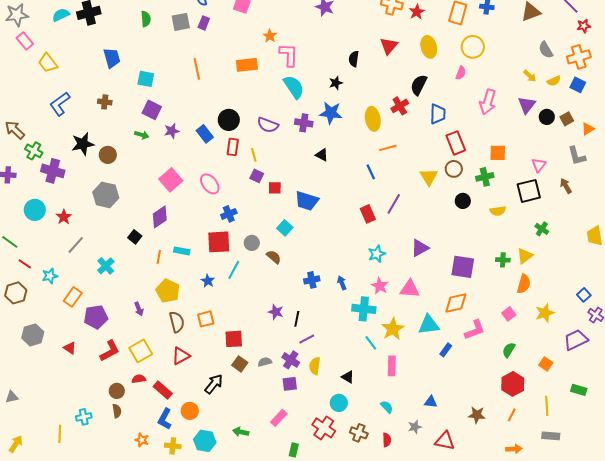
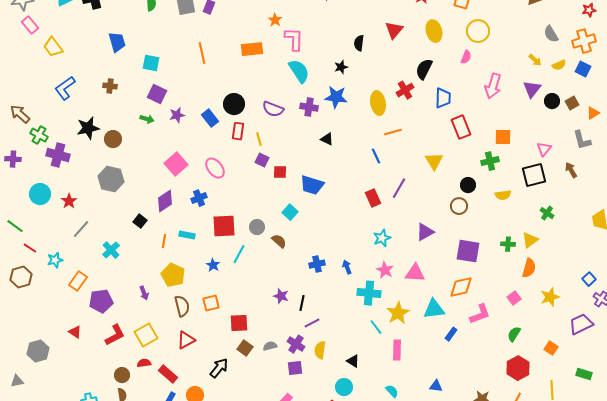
brown circle: (454, 169) -> (459, 206), moved
blue cross: (229, 214) -> (199, 198), moved
gray hexagon: (33, 335) -> (38, 351), moved

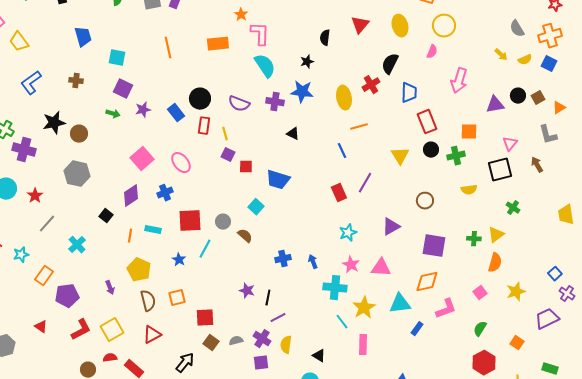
purple triangle: (532, 89) -> (495, 105), moved, turned 42
black circle: (468, 185) -> (431, 150), moved

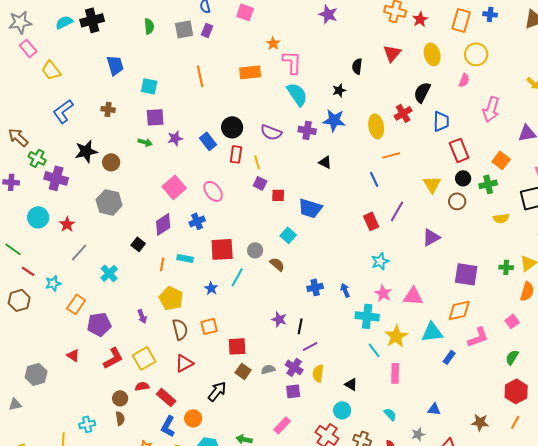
purple square: (123, 89) -> (155, 117), turned -30
orange square: (469, 132) -> (501, 160), turned 36
brown circle: (425, 201) -> (457, 201), moved
purple triangle: (391, 227) -> (431, 237), moved

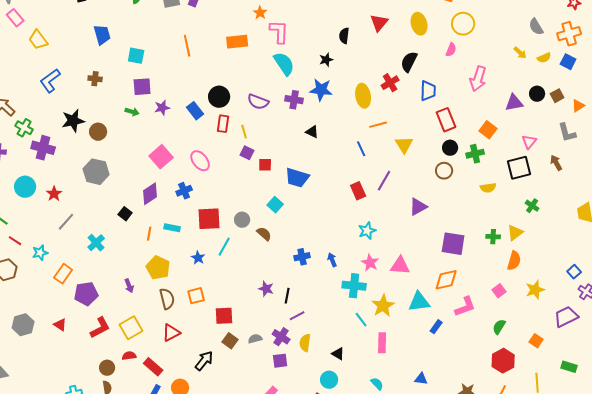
yellow triangle: (432, 184) -> (404, 145), moved
gray hexagon: (36, 374) -> (23, 325), moved

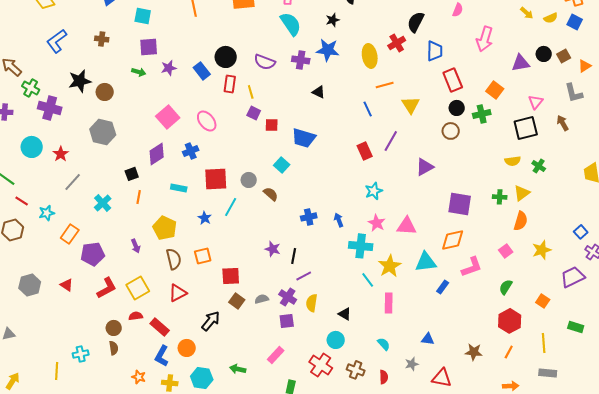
yellow semicircle: (488, 188) -> (513, 161), moved
black square: (125, 214) -> (132, 174), turned 32
orange line: (149, 234) -> (139, 197), moved

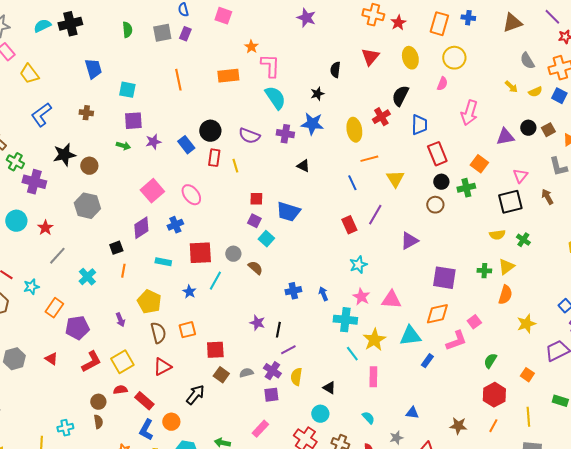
purple square: (254, 113) -> (254, 221), moved
pink square: (506, 251) -> (474, 322), moved

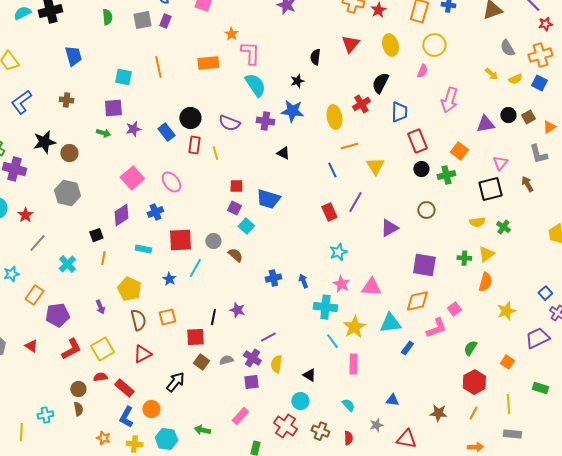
cyan square: (127, 90) -> (123, 77), moved
brown circle: (435, 205) -> (426, 210), moved
black line: (278, 330) -> (213, 317), moved

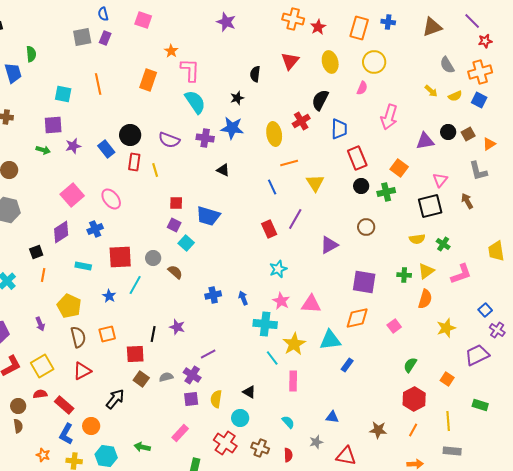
green semicircle: (107, 17) -> (31, 54), moved
orange rectangle: (208, 63) -> (148, 80), turned -65
pink L-shape: (436, 328) -> (461, 274), moved
yellow semicircle: (276, 364) -> (216, 399), moved

